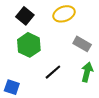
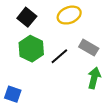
black line: (53, 72) -> (59, 56), moved

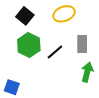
gray rectangle: (89, 48) -> (82, 44), turned 60

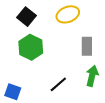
black line: (55, 52) -> (58, 84), moved

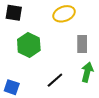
black square: (26, 17) -> (14, 13), moved, turned -30

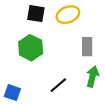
black square: (14, 13) -> (36, 14), moved

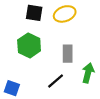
gray rectangle: (87, 47) -> (68, 54), moved

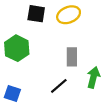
green hexagon: (29, 45) -> (17, 48), moved

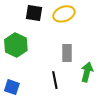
black line: (59, 86) -> (55, 80), turned -60

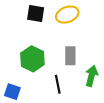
green hexagon: (16, 45) -> (32, 59), moved

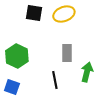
green hexagon: (32, 59) -> (17, 56), moved

